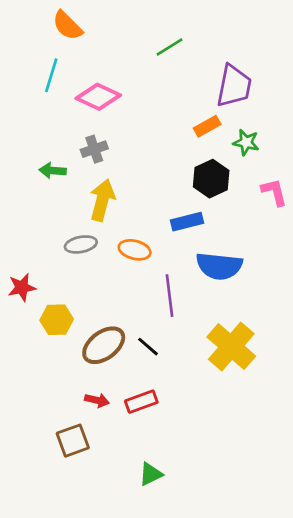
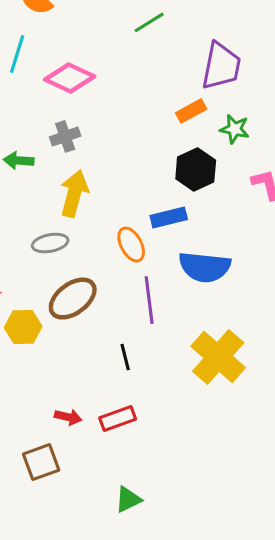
orange ellipse: (135, 250) -> (131, 245), moved, turned 48
brown ellipse: (104, 345) -> (73, 299), moved
black line: (148, 347) -> (125, 357), turned 35

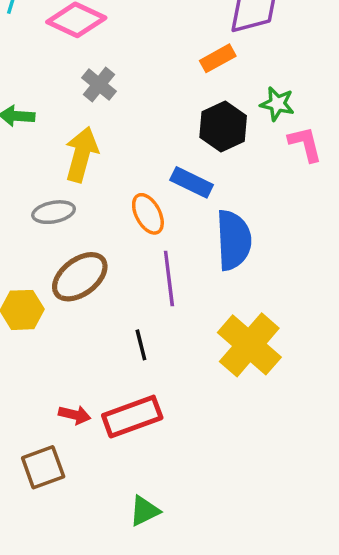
green star: (235, 129) -> (277, 104), moved
gray cross: (65, 136) -> (99, 85), moved, turned -32
blue rectangle: (169, 218) -> (192, 182), turned 40
blue semicircle: (205, 267) -> (234, 240), turned -99
red rectangle: (118, 419) -> (132, 417), size x1.4

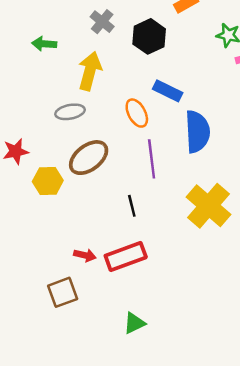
black hexagon: (223, 126) -> (149, 36), moved

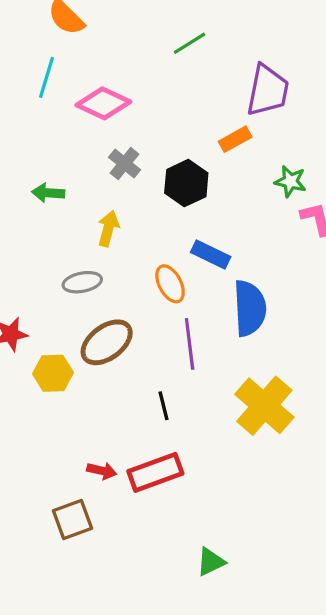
yellow arrow: (90, 71) -> (108, 229), size x0.7
green triangle: (134, 323) -> (211, 562), moved

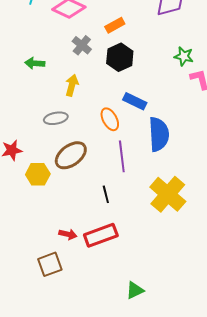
orange rectangle: (235, 139) -> (115, 25), moved

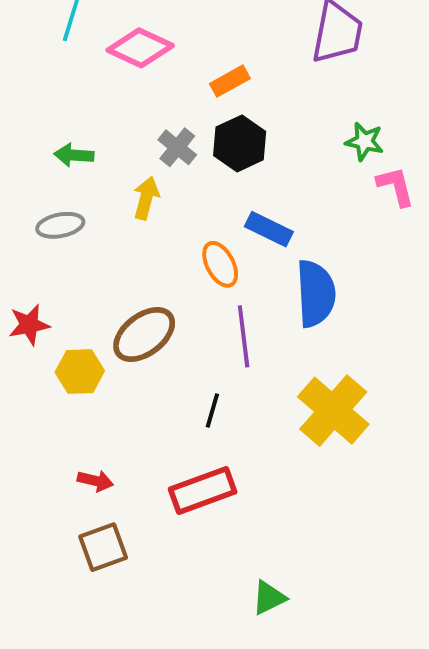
gray cross: (82, 45) -> (177, 147), moved
gray ellipse: (56, 118) -> (60, 225), moved
black line: (106, 194) -> (212, 411), turned 30
red arrow: (68, 234) -> (95, 481), moved

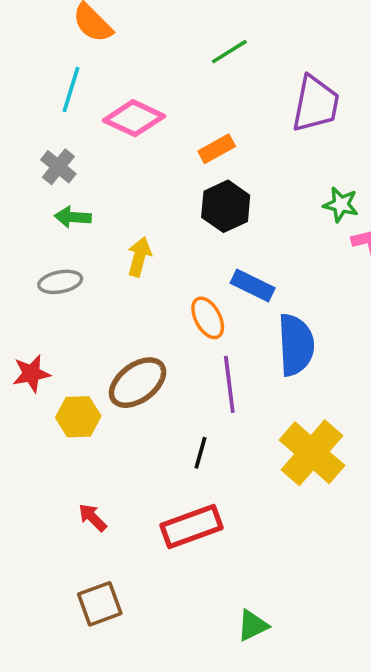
gray cross: (177, 147) -> (58, 167), moved
red arrow: (95, 481) -> (93, 518), turned -148
brown square: (103, 547) -> (100, 604), moved

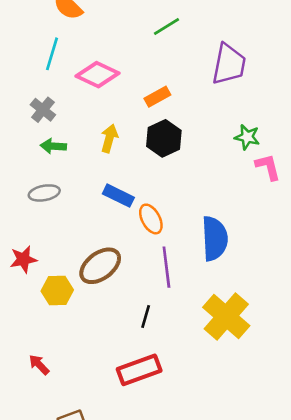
yellow arrow: (139, 257) -> (109, 138), moved
blue rectangle: (253, 285) -> (118, 196), moved
red arrow: (93, 518) -> (39, 365), moved

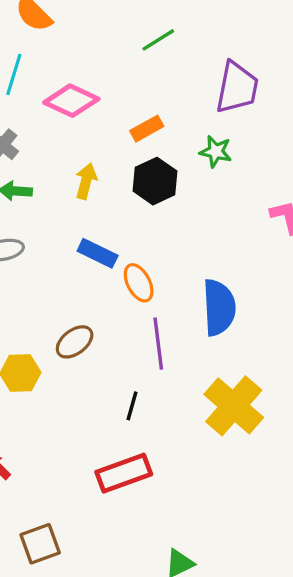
green star: (247, 137) -> (216, 152), moved
brown ellipse: (100, 266) -> (75, 342), size x0.7

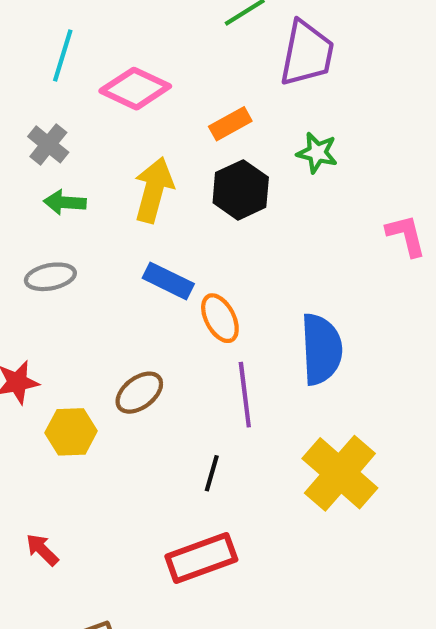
purple trapezoid: (237, 88) -> (307, 53), moved
yellow arrow: (86, 181) -> (154, 190), size x1.4

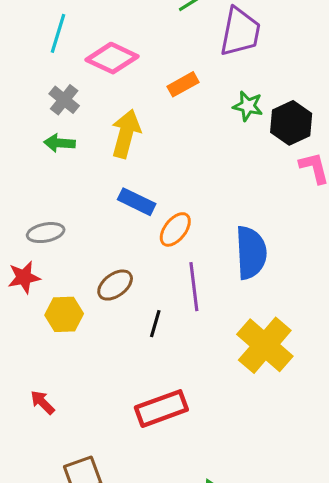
gray cross: (48, 144) -> (64, 100), moved
black hexagon: (241, 190) -> (291, 123), moved
gray ellipse: (50, 277) -> (46, 233), moved
orange ellipse: (220, 318) -> (175, 229), turned 66
black line: (212, 473) -> (155, 324), moved

